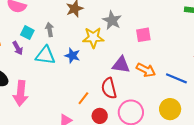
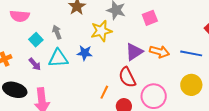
cyan square: (27, 33) -> (36, 40), turned 32
purple arrow: (18, 48) -> (35, 64), moved
purple triangle: (121, 65) -> (134, 52), turned -30

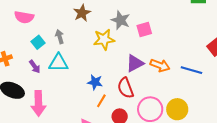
pink square: (150, 18) -> (144, 29), moved
blue star: (85, 53) -> (95, 82), moved
yellow circle: (191, 85) -> (177, 109), moved

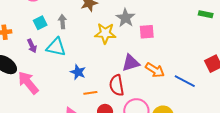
blue star: (95, 82) -> (78, 72), moved
orange line: (101, 101) -> (90, 93), turned 40
pink arrow: (38, 103) -> (28, 83), turned 130

